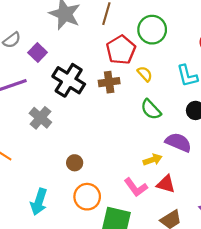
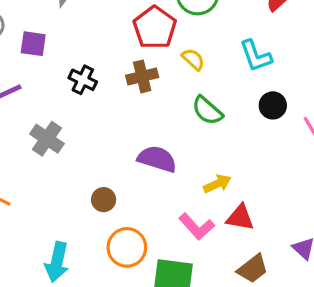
purple square: (38, 53) -> (33, 44), turned -30
black cross: (69, 80) -> (83, 80), size x0.6
purple semicircle: (178, 142) -> (157, 159), moved

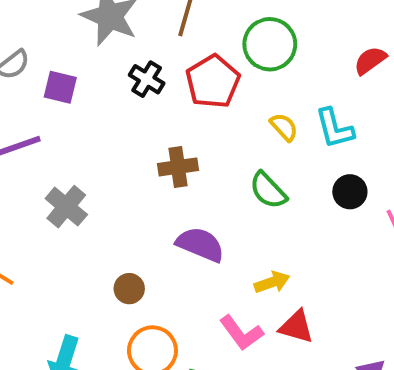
yellow semicircle: (193, 59) -> (284, 127), moved
brown cross: (142, 76) -> (178, 167), moved
black cross: (83, 80) -> (147, 79), moved

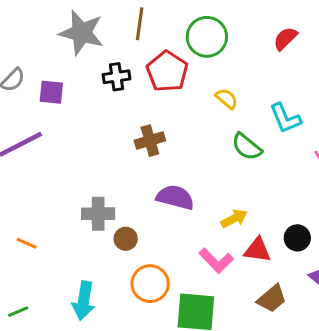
black cross: (147, 79) -> (116, 77), turned -32
cyan L-shape: (335, 128) -> (285, 118), moved
green semicircle: (268, 190) -> (247, 147), moved
black circle: (350, 192) -> (297, 238), moved
gray cross: (66, 207) -> (98, 214), moved, turned -32

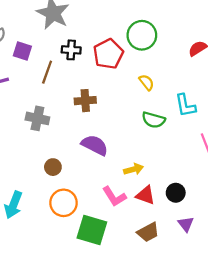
brown line: (140, 24) -> (47, 72), moved
green semicircle: (247, 147) -> (154, 120), turned -35
gray cross: (98, 214) -> (37, 118), moved

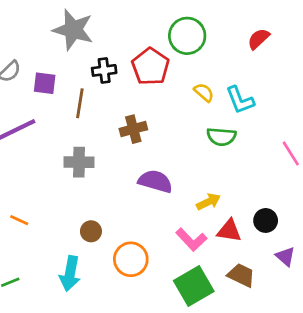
cyan L-shape: (185, 105) -> (240, 100), moved
brown circle: (53, 167) -> (91, 231), moved
green square: (92, 230) -> (194, 286), moved, turned -36
brown trapezoid: (148, 232) -> (241, 275), turned -115

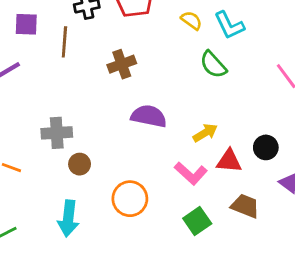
green semicircle: (221, 137) -> (213, 65), turned 48
gray cross: (79, 162) -> (57, 133), moved
brown circle: (91, 231) -> (80, 164), moved
green square: (194, 286) -> (197, 221), size x0.7

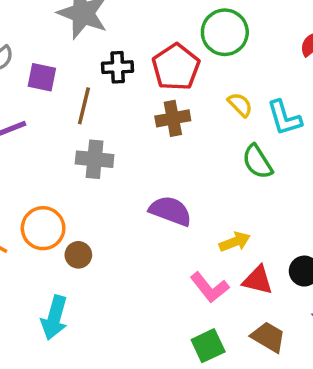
brown cross: (122, 64) -> (173, 118), moved
gray cross: (57, 133) -> (95, 159), moved
orange circle: (130, 199) -> (43, 228), moved

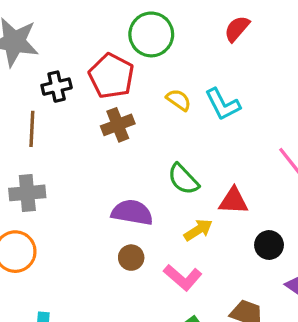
gray cross: (95, 159) -> (27, 193), moved
green semicircle: (257, 162) -> (183, 179), moved
brown circle: (78, 255) -> (131, 258), moved
red triangle: (258, 280) -> (233, 201), moved

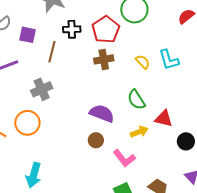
yellow semicircle: (179, 100) -> (143, 62), moved
gray cross: (27, 193) -> (42, 89), turned -30
black circle: (269, 245) -> (186, 141), moved

